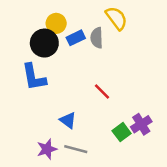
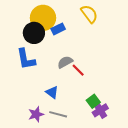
yellow circle: (56, 23) -> (43, 18), size x1.6
gray semicircle: (97, 38) -> (65, 62), moved, turned 63
purple cross: (141, 124) -> (100, 110), moved

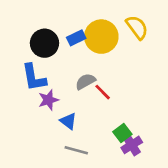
yellow semicircle: (89, 14) -> (137, 27), moved
yellow circle: (43, 18) -> (101, 37), moved
purple star: (36, 114) -> (48, 100), moved

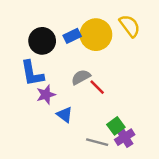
gray line: (76, 150) -> (97, 142), moved

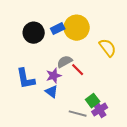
yellow semicircle: (130, 26) -> (108, 48), moved
blue L-shape: (32, 73) -> (26, 79), moved
purple star: (46, 95) -> (54, 76), moved

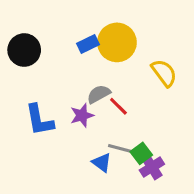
black circle: (34, 33) -> (24, 50), moved
blue triangle: (52, 92) -> (102, 163), moved
gray line: (78, 114) -> (121, 149), moved

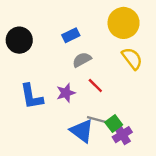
yellow circle: (117, 42) -> (124, 23), moved
gray semicircle: (99, 94) -> (82, 60), moved
blue triangle: (102, 163) -> (82, 131), size x1.5

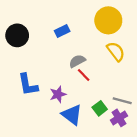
gray semicircle: (82, 60) -> (77, 61), moved
purple star: (66, 93) -> (58, 94), moved
gray line: (98, 120) -> (122, 101), moved
purple cross: (122, 135) -> (119, 118), moved

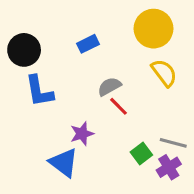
blue L-shape: (28, 85) -> (39, 91), moved
blue triangle: (72, 115) -> (64, 163), moved

